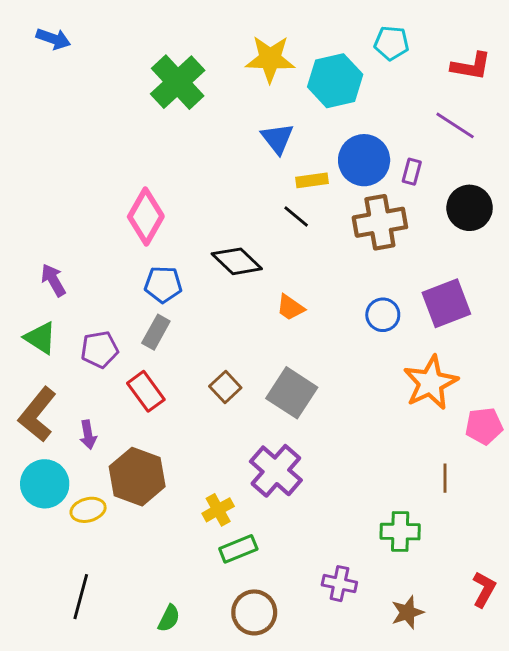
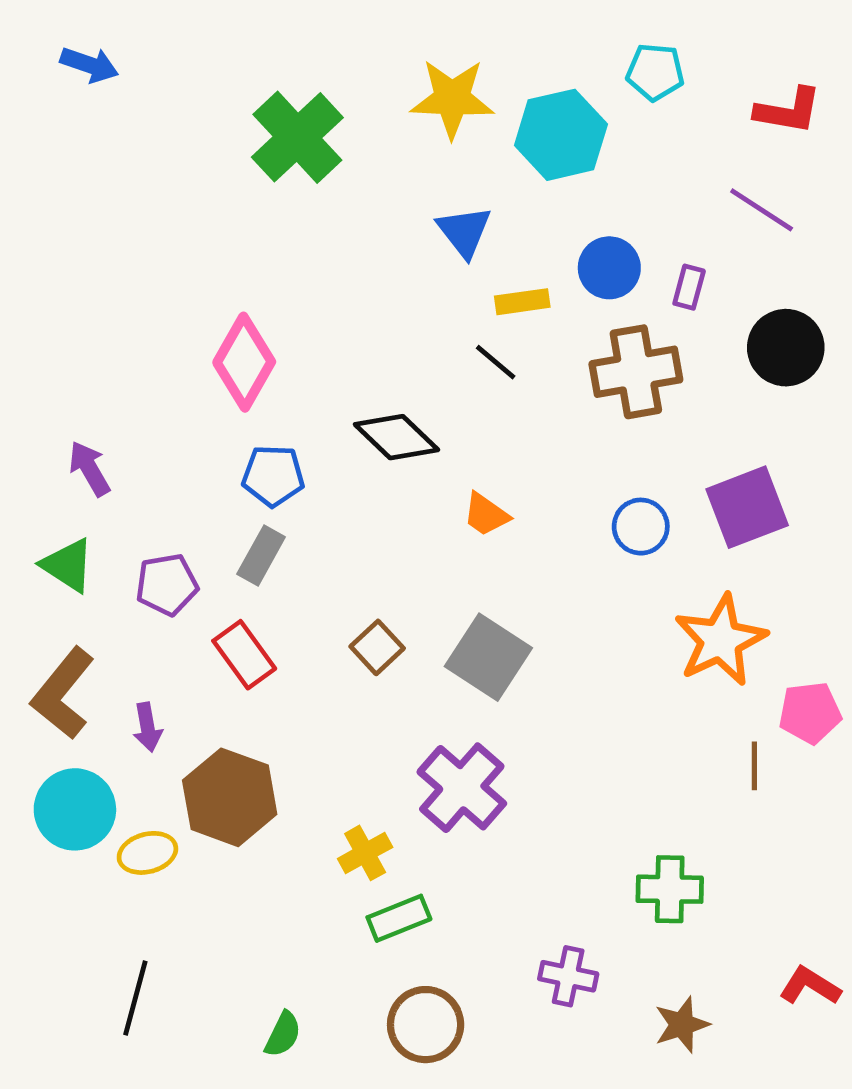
blue circle: (364, 160) -> (609, 268), size x0.7
brown line: (445, 478) -> (754, 766), moved
red L-shape: (484, 589) -> (810, 986), turned -87

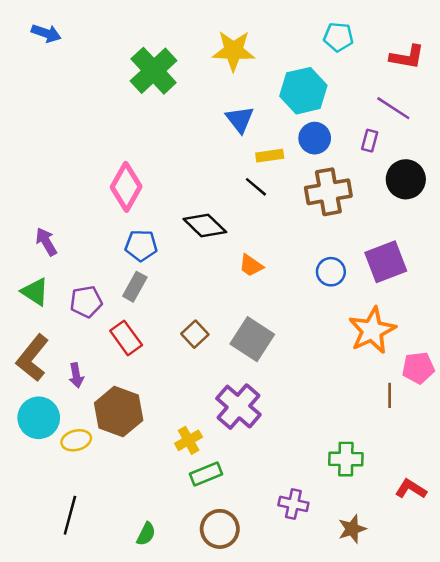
cyan hexagon: (561, 135) -> (303, 91), moved
purple rectangle: (689, 287) -> (370, 141), moved
red L-shape: (810, 986) -> (411, 489), moved

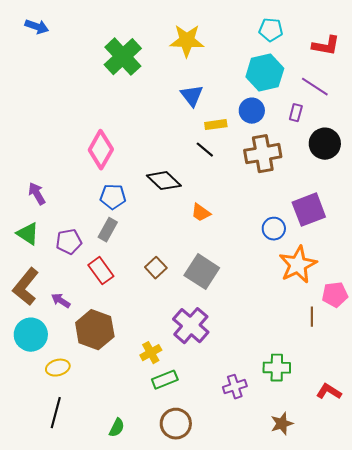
cyan hexagon: (303, 91) -> (265, 73), moved
blue circle: (331, 272) -> (274, 229), moved
purple arrow: (76, 375) -> (61, 301), turned 132
yellow ellipse: (76, 440) -> (58, 368), moved
purple cross: (293, 504) -> (235, 387), moved, turned -30

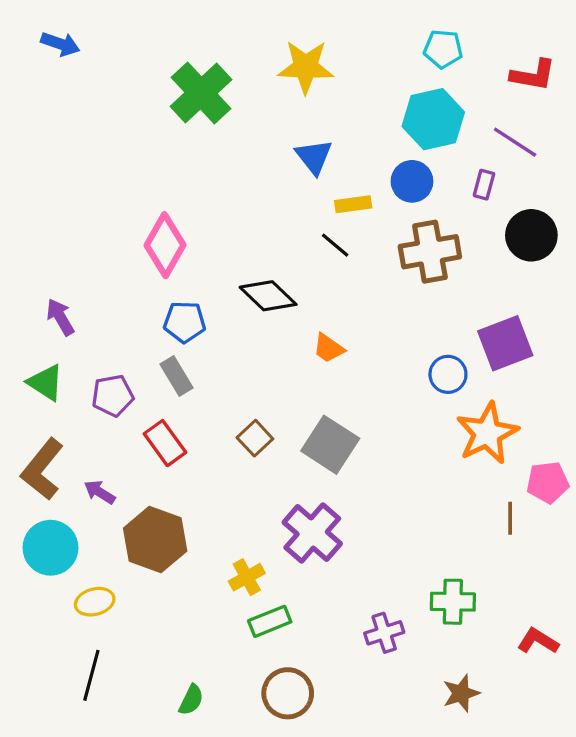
gray rectangle: (108, 230) -> (176, 376), turned -60

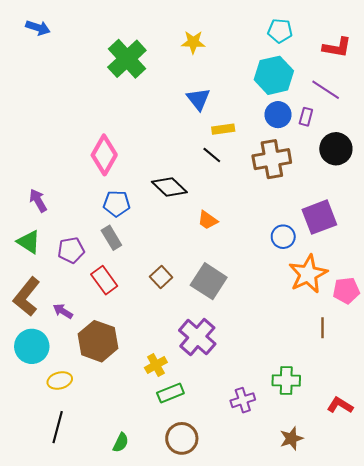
yellow star: (306, 67) -> (193, 42), size x0.7
blue circle: (412, 181) -> (278, 115), moved
pink pentagon: (548, 482) -> (346, 290), moved

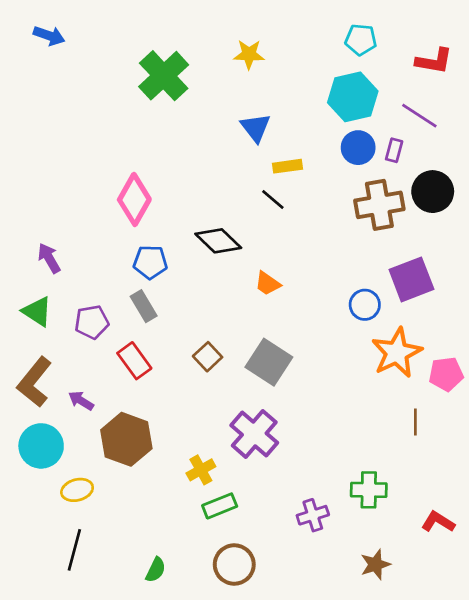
brown cross: (272, 159) -> (379, 205), moved

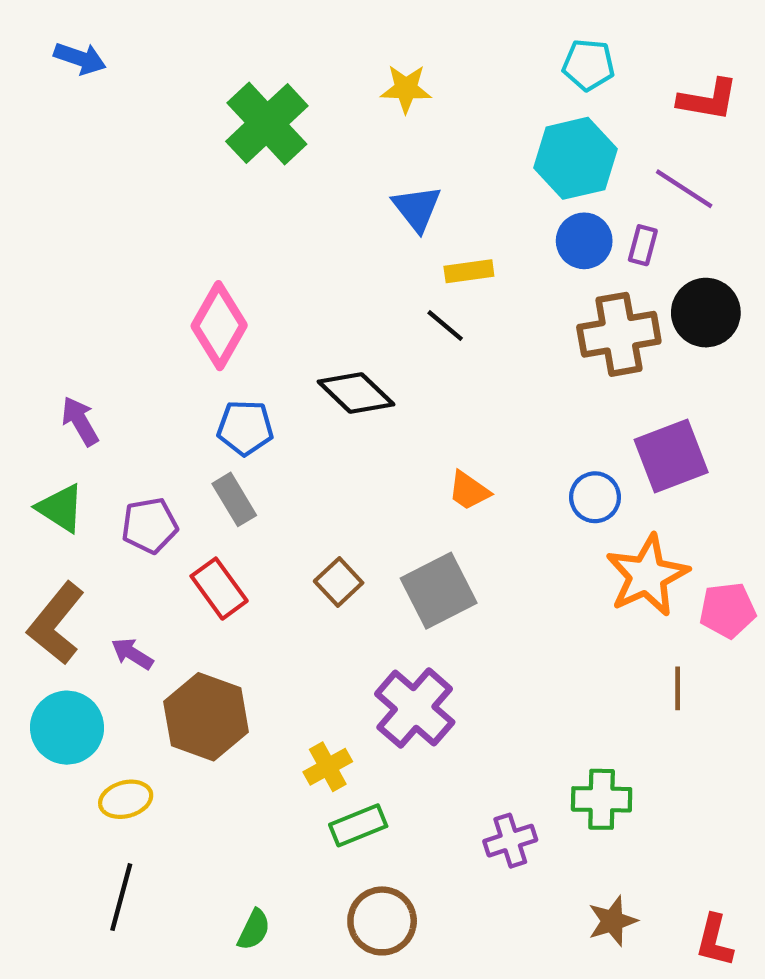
orange trapezoid: (268, 283) -> (469, 491), moved
gray square: (269, 362) -> (439, 591), turned 30
red L-shape: (438, 522) -> (715, 941), moved, turned -108

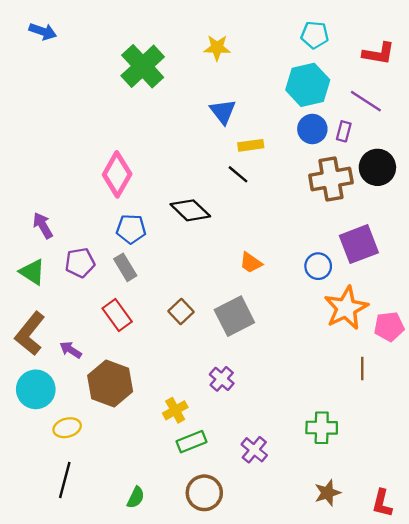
purple pentagon: (150, 526) -> (80, 263), moved
purple cross: (415, 708) -> (222, 379), size x0.6
purple cross: (510, 841) -> (254, 450), moved, turned -32

